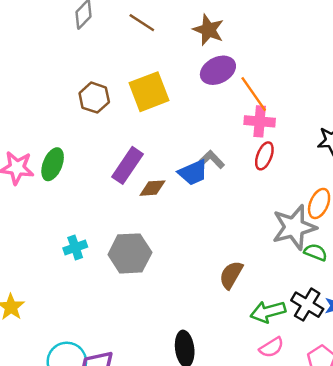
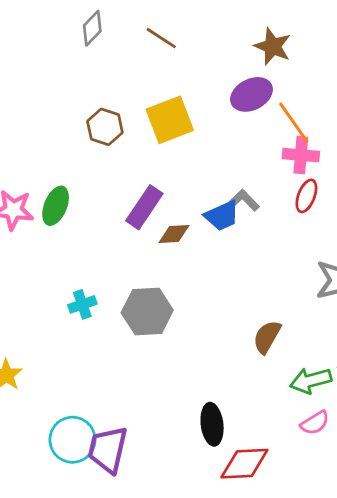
brown star: (208, 30) -> (273, 47), moved

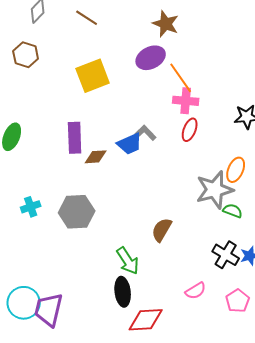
brown hexagon: (105, 127) -> (26, 55), moved
purple rectangle: (144, 207) -> (75, 138), turned -36
green arrow: (311, 381) -> (128, 261), moved, turned -108

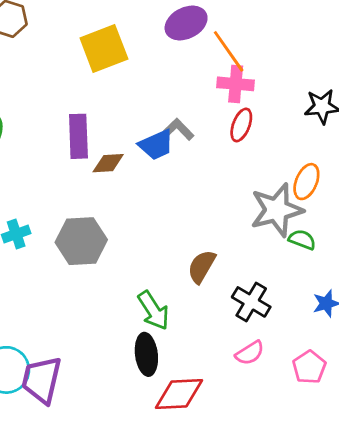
black cross: (226, 255) -> (251, 302), moved

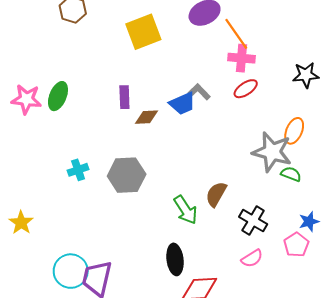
red ellipse: (241, 125) -> (246, 89), turned 35
purple rectangle: (78, 136) -> (124, 97), size x0.7
gray star: (277, 210) -> (272, 152), turned 30
green arrow: (153, 310) -> (186, 210), moved
pink pentagon: (309, 367) -> (296, 245), moved

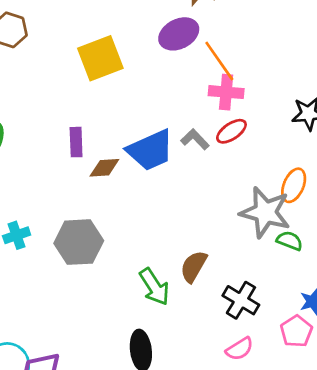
gray L-shape: (199, 92) -> (195, 139), moved
blue trapezoid: (182, 103) -> (150, 150), size x1.4

